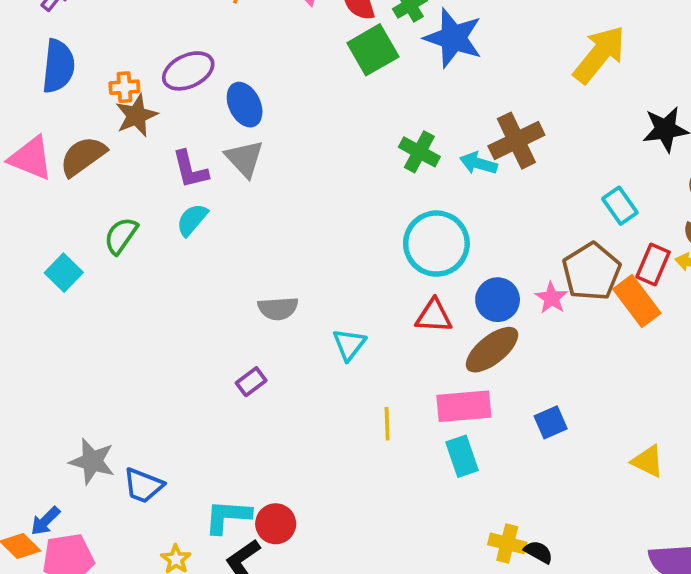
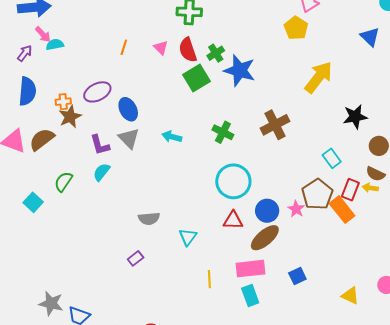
cyan arrow: (478, 163) -> (172, 137), moved

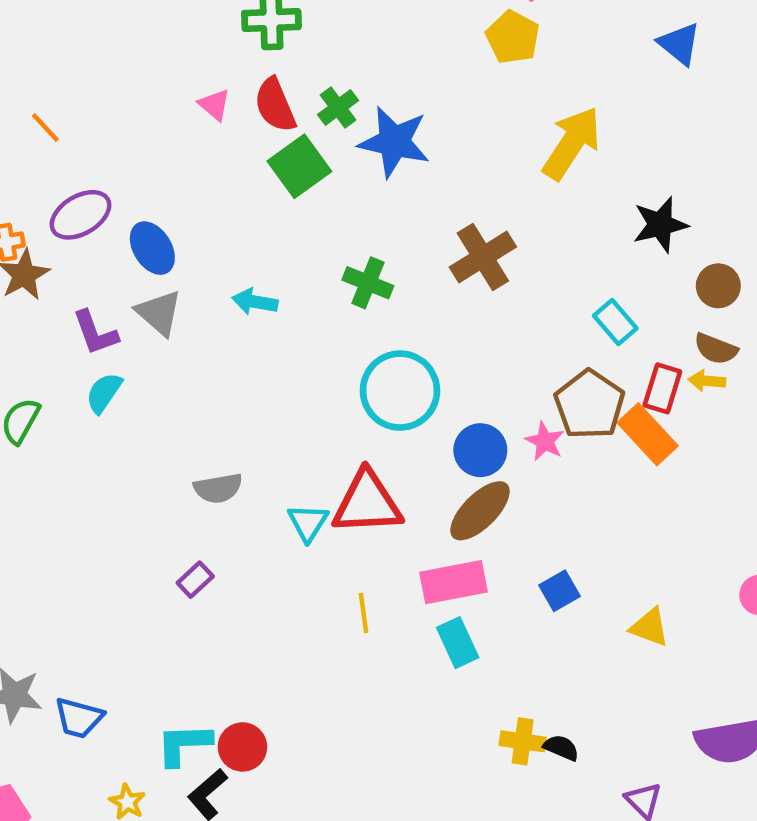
orange line: (124, 47) -> (45, 127), moved, turned -56
red triangle: (233, 220) -> (367, 503), moved, size x1.6
yellow triangle: (350, 296) -> (650, 627), moved

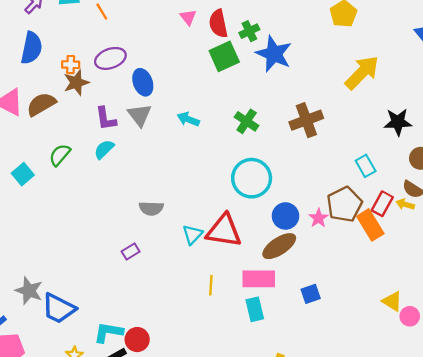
yellow triangle: (650, 627) -> (392, 301), moved
blue trapezoid: (79, 718) -> (59, 308), size x1.4

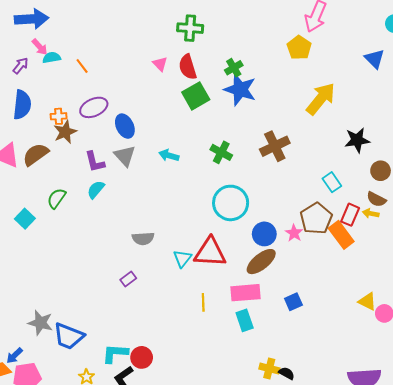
green cross: (249, 31) -> (234, 68), moved

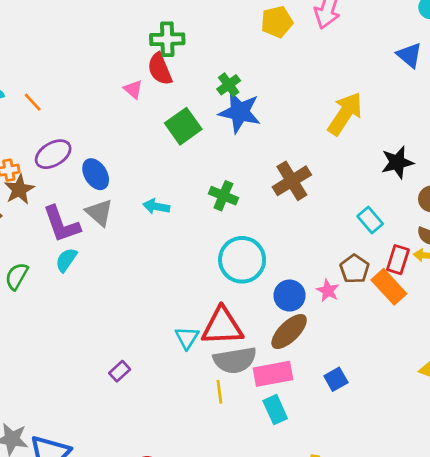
yellow pentagon: (299, 48) -> (277, 22), moved, turned 30
red semicircle: (188, 67) -> (160, 69), moved
purple L-shape: (95, 162) -> (61, 224), size x1.4
brown pentagon: (316, 219) -> (355, 269), size x0.7
gray semicircle: (143, 239) -> (235, 360), moved, size x1.5

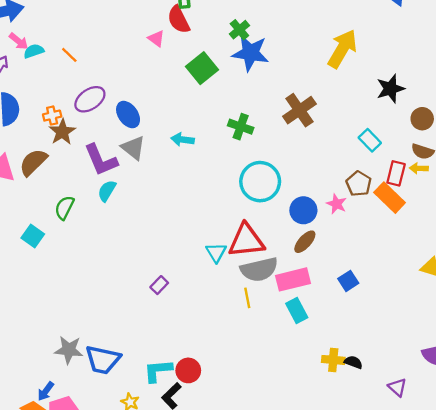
brown ellipse: (289, 332) -> (305, 242), size x0.7

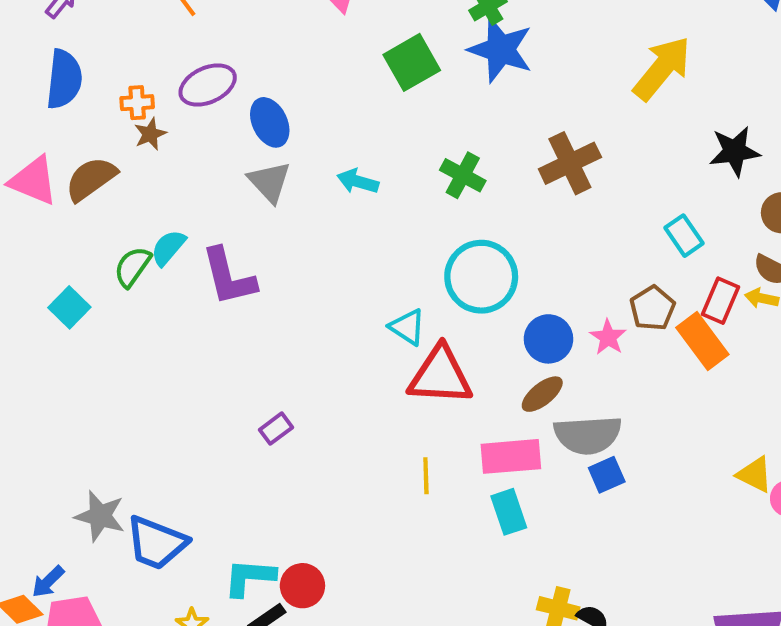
brown star: (62, 132) -> (150, 134), size x0.7
purple L-shape: (101, 160) -> (229, 277), moved
cyan semicircle: (107, 191) -> (168, 248), moved
cyan triangle: (216, 252) -> (407, 327), moved, turned -35
gray semicircle: (259, 269) -> (588, 435), moved

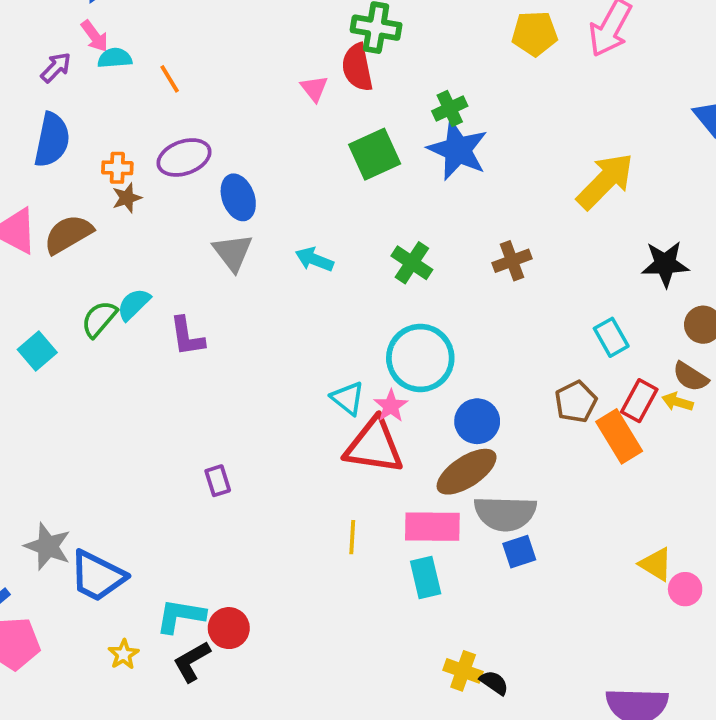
brown cross: (570, 163) -> (512, 261), size x0.7
purple L-shape: (229, 277) -> (187, 336), size x0.7
pink star: (608, 337) -> (391, 406), moved
brown ellipse: (542, 394) -> (467, 472), size x1.5
purple rectangle: (276, 429) -> (218, 481), turned -76

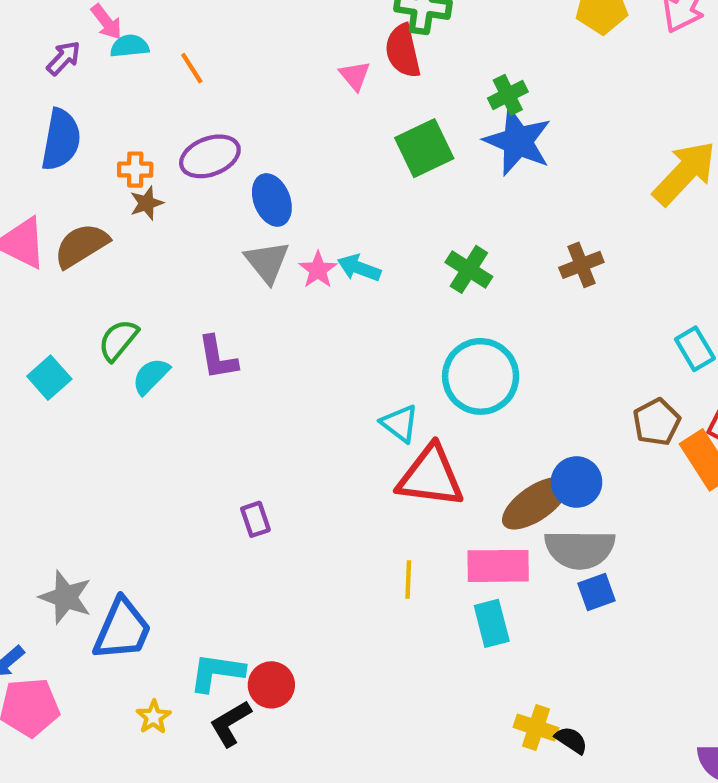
cyan semicircle: (134, 304) -> (151, 376), moved
pink star: (391, 406) -> (318, 270), moved
blue circle: (477, 421) -> (576, 482), moved
blue trapezoid: (97, 576) -> (122, 629), turned -92

